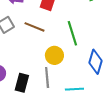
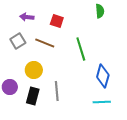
yellow circle: (54, 55) -> (34, 70), moved
cyan line: (74, 89) -> (102, 102), moved

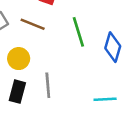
blue diamond: (103, 76) -> (113, 47), moved

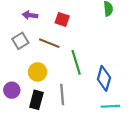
green line: (78, 32) -> (76, 62), moved
blue diamond: (113, 47) -> (104, 78), moved

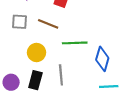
gray square: (20, 41) -> (20, 22), turned 35
green line: (76, 62) -> (75, 43), turned -75
purple circle: (12, 90) -> (11, 82), moved

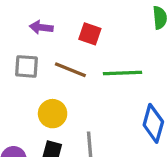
green line: (75, 43) -> (122, 73), moved

